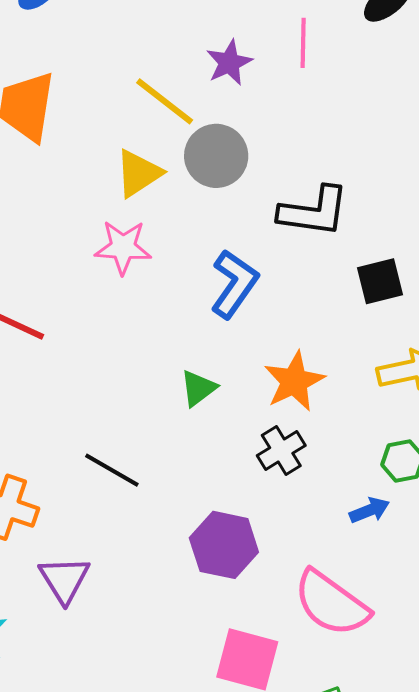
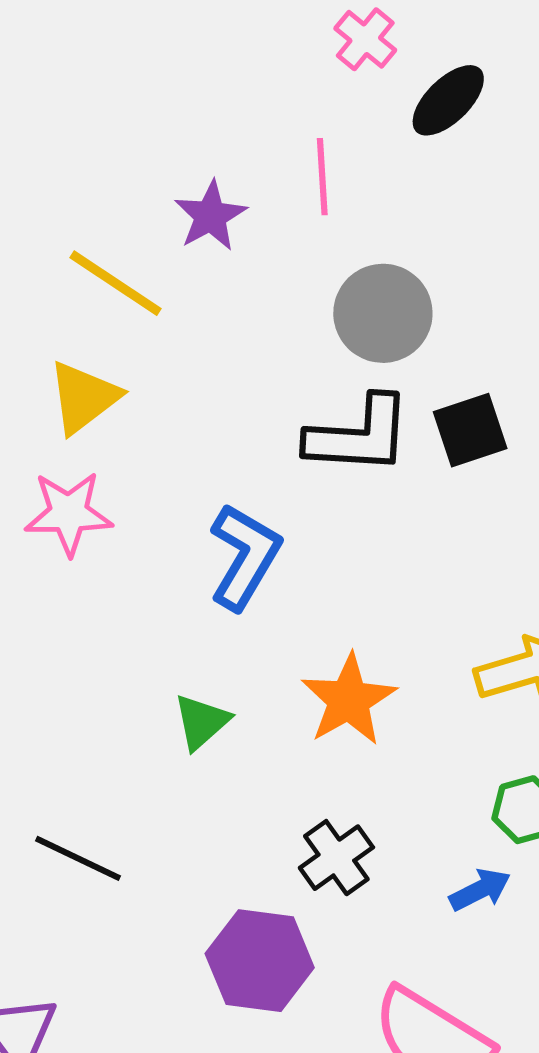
gray circle: (216, 156) -> (383, 313), moved
black square: (380, 281) -> (470, 430), moved
black cross: (281, 451) -> (336, 858), moved

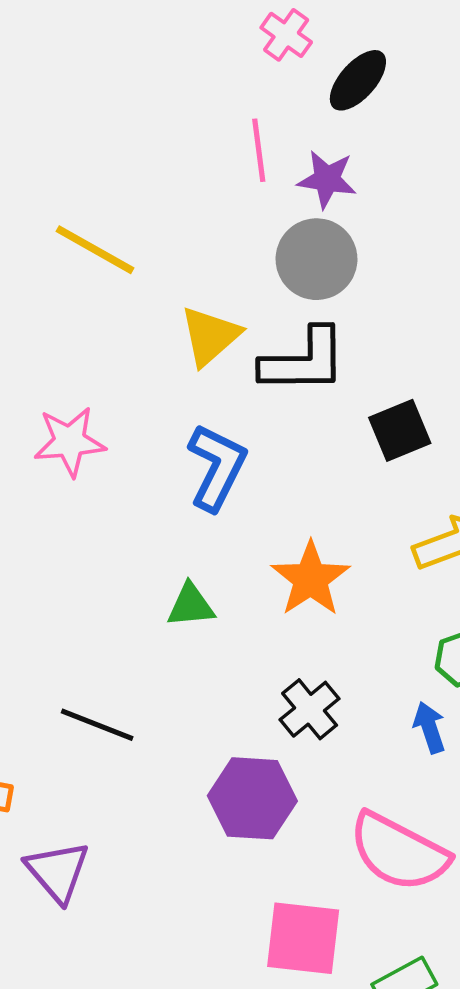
purple star: (210, 216) -> (327, 179), moved, turned -30
yellow triangle: (84, 397) -> (210, 336), moved
black square: (470, 430) -> (400, 430), moved
green triangle: (201, 722) -> (191, 605), turned 40
blue arrow: (480, 890) -> (429, 727), turned -78

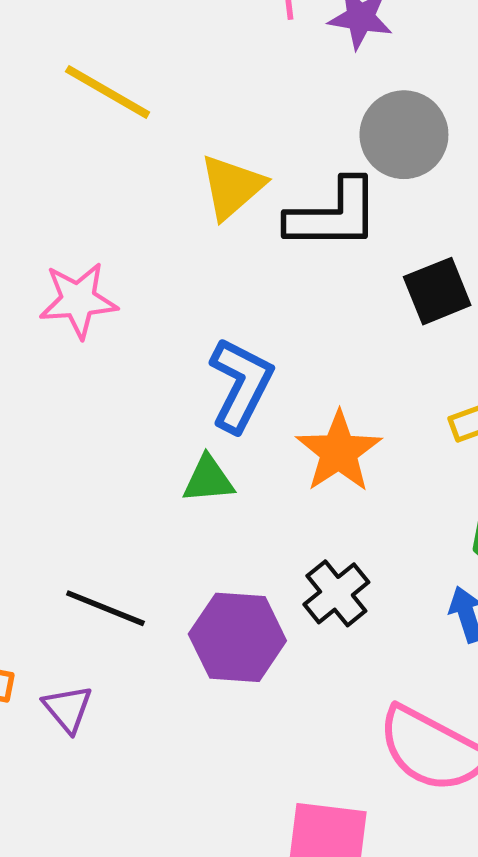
gray circle: (317, 259) -> (404, 135), moved
blue L-shape: (217, 467) -> (241, 385), moved
purple hexagon: (252, 798) -> (237, 637), moved
purple triangle: (58, 872) -> (68, 709), moved, size x0.7

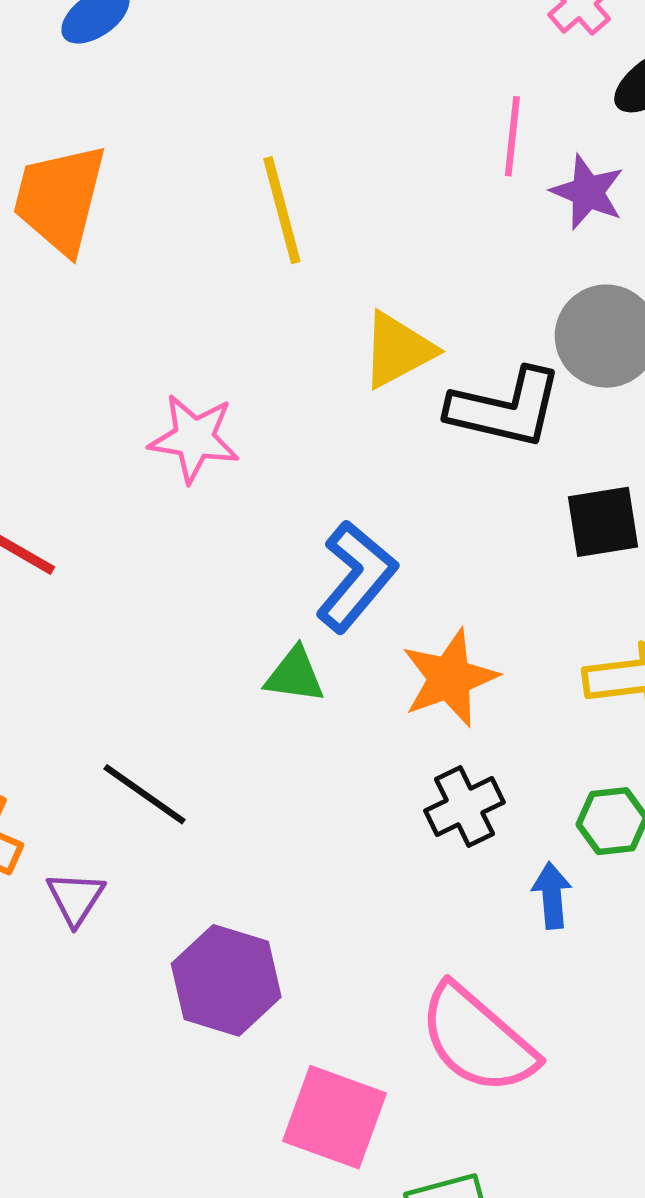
yellow line: (108, 92) -> (282, 210), turned 32
black cross: (336, 593) -> (465, 807), moved
purple hexagon: (237, 637) -> (226, 980), moved

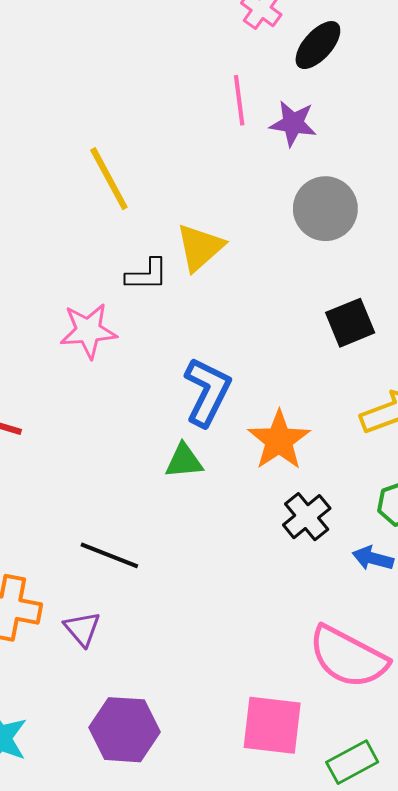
black L-shape: (505, 408) -> (147, 275), moved, size x0.6
blue arrow: (552, 896) -> (373, 558), turned -57
purple hexagon: (226, 980) -> (124, 730), moved

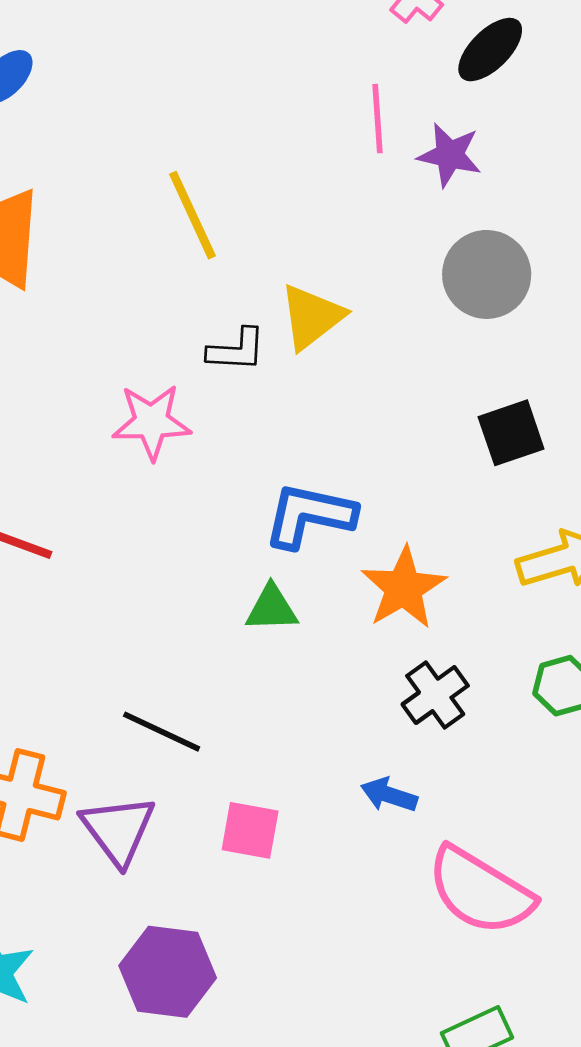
blue L-shape: (207, 392) -> (309, 515), turned -108
blue arrow: (373, 558) -> (389, 795), moved
purple triangle: (82, 629) -> (118, 830), size x1.5
pink square: (272, 725) -> (250, 830), moved, size x0.7

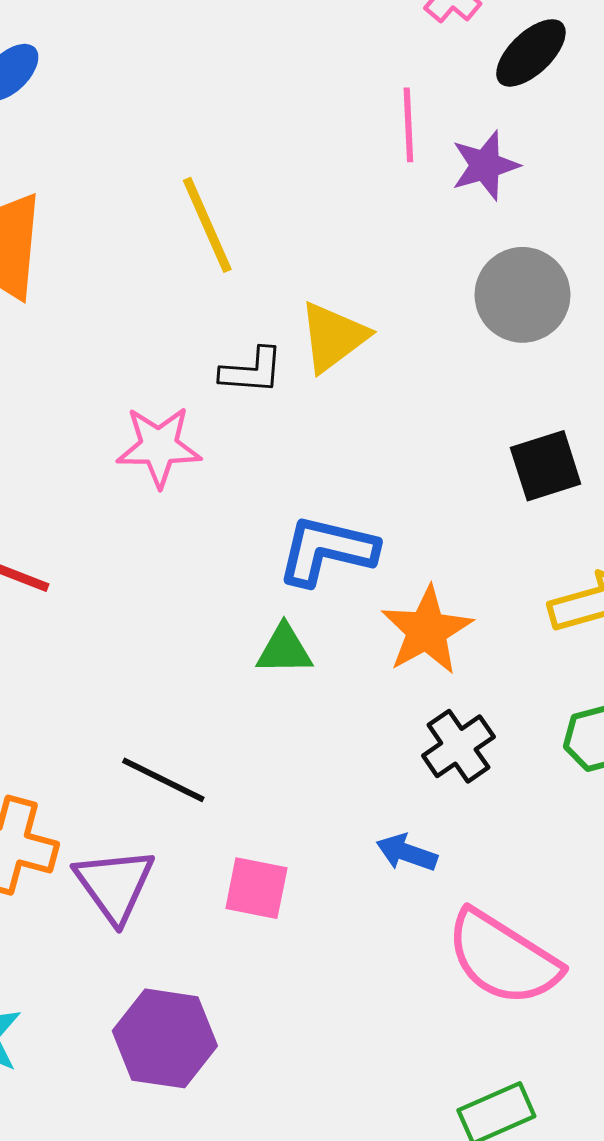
purple star: (450, 155) -> (485, 165), turned -30

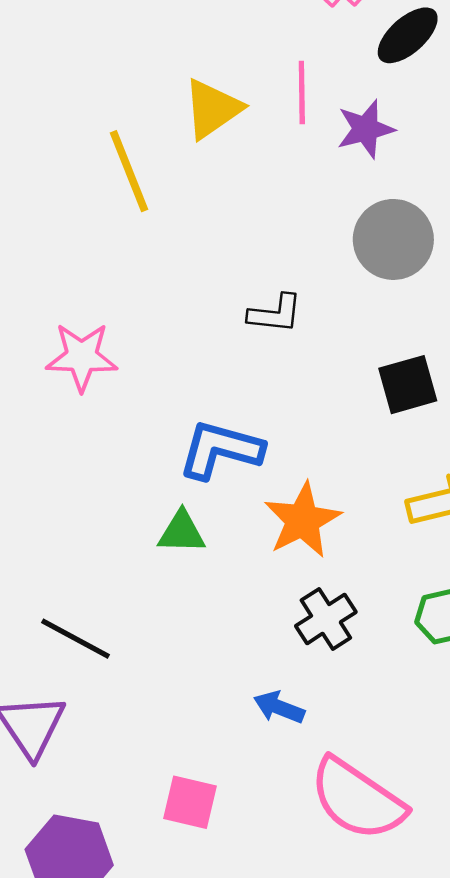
yellow triangle: (333, 337) -> (212, 109), moved
black L-shape: (252, 371) -> (275, 314), moved
pink square: (256, 888) -> (190, 802), moved

